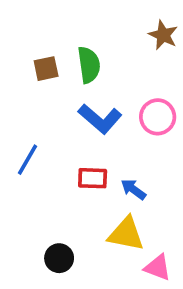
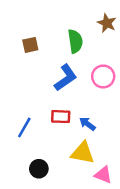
green semicircle: (89, 65) -> (75, 41), moved
blue L-shape: (100, 119) -> (66, 78), turned -76
blue line: (28, 160) -> (24, 127), moved

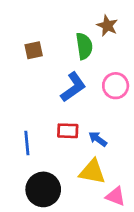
brown star: (107, 23) -> (107, 26), moved
blue line: (24, 127) -> (27, 143), turned -35
black circle: (39, 169) -> (43, 189), size x1.6

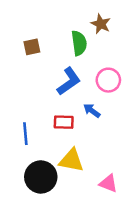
blue arrow: (98, 139) -> (92, 111), moved
yellow triangle: (92, 172) -> (71, 160), moved

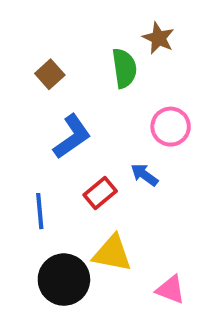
brown square: (32, 47) -> (50, 74), turned -30
blue L-shape: (69, 81) -> (72, 137), moved
red rectangle: (64, 122) -> (100, 193), turned -42

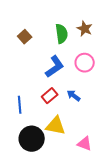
brown star: (159, 38) -> (85, 29), moved
blue L-shape: (72, 137) -> (55, 67), moved
blue arrow: (144, 175) -> (74, 96), moved

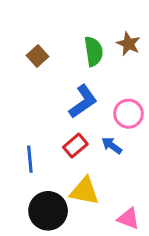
pink circle: (85, 63) -> (128, 114), moved

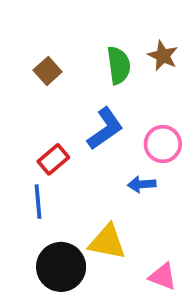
red rectangle: (75, 146) -> (53, 159), moved
blue arrow: (112, 146) -> (142, 184), turned -40

